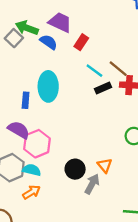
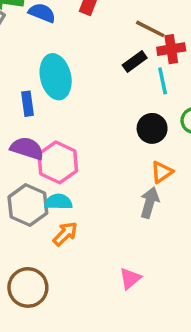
cyan line: (94, 71) -> (163, 81), moved, turned 54
orange triangle: (105, 165) -> (162, 172), turned 49
black circle: (75, 169) -> (152, 128), moved

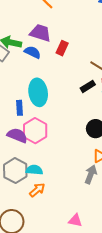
pink hexagon: (58, 162) -> (35, 131), moved
pink triangle: (130, 278) -> (75, 221), turned 48

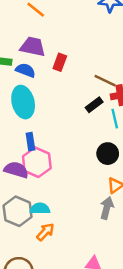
cyan ellipse: (38, 92) -> (23, 102), moved
blue rectangle: (20, 108) -> (30, 142), moved

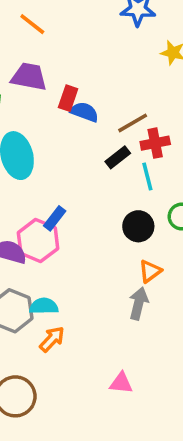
blue semicircle: (25, 70) -> (84, 112), moved
brown line: (105, 81) -> (133, 123), turned -55
blue rectangle: (30, 142) -> (55, 218), moved, turned 48

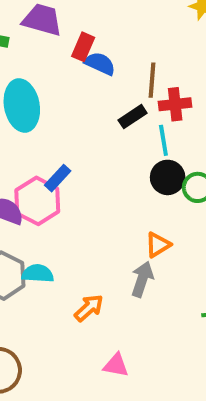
brown line: (133, 123) -> (152, 80), turned -60
black circle: (138, 226) -> (168, 177), moved
orange arrow: (52, 339) -> (89, 308), moved

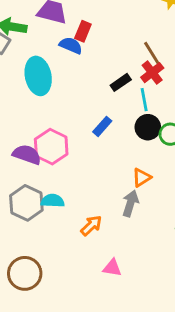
blue semicircle: (100, 64) -> (71, 45), moved
brown line: (152, 80) -> (152, 54), moved, turned -35
red cross: (175, 104) -> (152, 73), turned -30
blue rectangle: (58, 178) -> (102, 126), moved

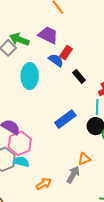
black rectangle: (121, 82) -> (79, 76), moved, turned 72
blue rectangle: (102, 126) -> (65, 119), size x1.5
pink hexagon: (51, 147) -> (20, 143), moved

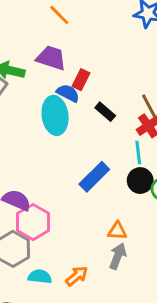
cyan ellipse: (30, 76) -> (55, 115), moved
orange triangle: (84, 159) -> (117, 231), moved, turned 32
cyan semicircle: (21, 162) -> (40, 277), moved

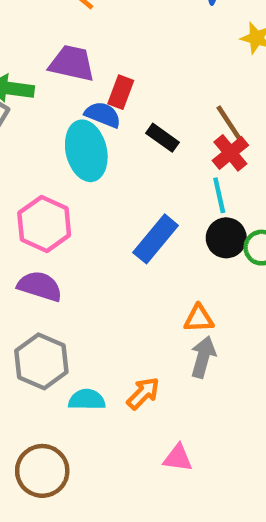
pink hexagon: (33, 222) -> (44, 224), moved

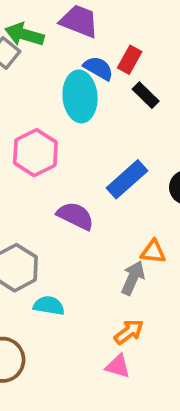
red rectangle: (121, 92) -> (130, 60), moved
purple semicircle: (40, 286) -> (75, 216), moved
gray arrow: (203, 357) -> (133, 278), moved
orange arrow: (143, 393) -> (129, 332), moved

